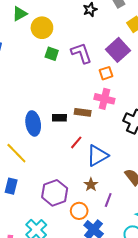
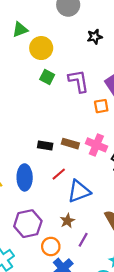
pink cross: (104, 99) -> (96, 145), moved
blue ellipse: (33, 123) -> (25, 177), moved

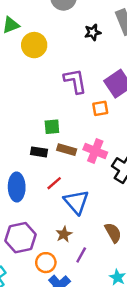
green square: (47, 77) -> (52, 127), moved, turned -32
blue triangle: (79, 191) -> (76, 202), turned -50

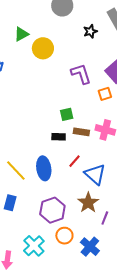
brown star: (64, 234) -> (88, 203), size x1.5
orange circle: (46, 263) -> (64, 236), moved

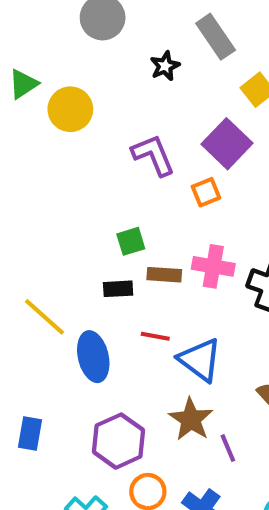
red line: (75, 161) -> (155, 336), turned 64
yellow line: (16, 170) -> (44, 317), moved
purple line: (105, 218) -> (228, 448), turned -40

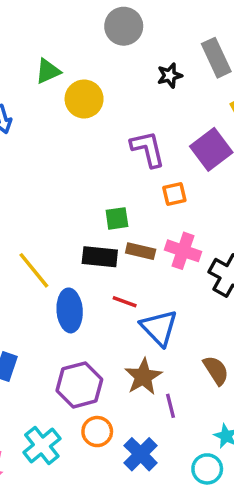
orange square: (206, 192) -> (174, 194), moved
black rectangle: (118, 289) -> (100, 257), size x1.4

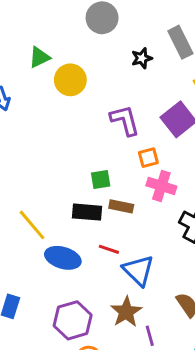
pink cross: (183, 251) -> (161, 186), moved
blue ellipse: (70, 310) -> (63, 258), turned -68

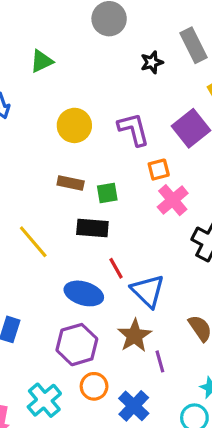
yellow circle: (70, 80) -> (74, 125), moved
pink cross: (161, 186) -> (173, 200), turned 32
brown rectangle: (121, 206) -> (71, 183), moved
red line: (109, 249) -> (116, 268), turned 42
blue ellipse: (63, 258) -> (84, 293), moved

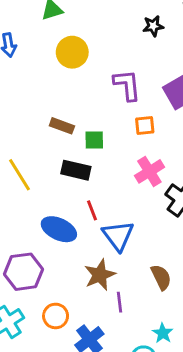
yellow circle: (74, 125) -> (72, 52), moved
pink cross: (173, 200) -> (149, 171), moved
purple hexagon: (77, 345) -> (23, 272), moved

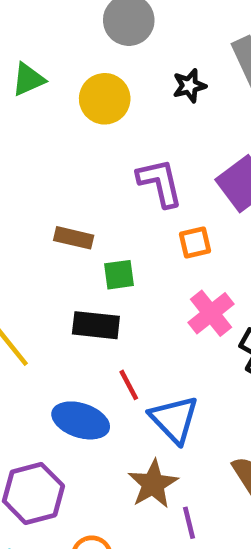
yellow circle: (72, 52) -> (105, 99), moved
brown rectangle: (62, 126) -> (74, 238), moved

